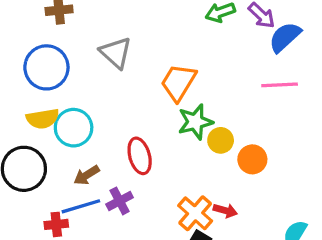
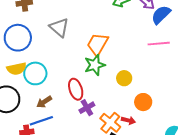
green star: (195, 122) -> (95, 65), moved
orange circle: (252, 159) -> (143, 102), moved
purple cross: (120, 201) -> (87, 108), moved

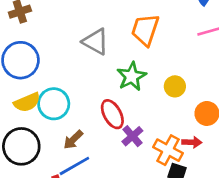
gray triangle: (59, 27) -> (96, 42), moved
orange trapezoid: (98, 44) -> (145, 30), moved

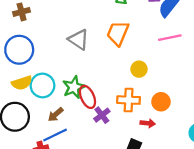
green star: (132, 76) -> (74, 87), moved
yellow circle: (175, 86) -> (139, 69), moved
orange cross: (168, 150) -> (129, 100), moved, turned -30

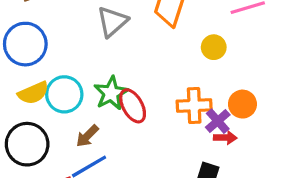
gray triangle: (79, 40) -> (112, 22), turned 50
yellow circle: (139, 69) -> (214, 47), moved
purple cross: (102, 115) -> (218, 121), moved

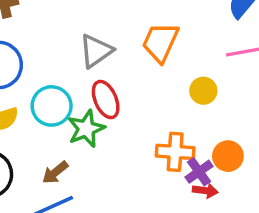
cyan circle: (64, 94) -> (52, 106), moved
red ellipse: (133, 106) -> (106, 100), moved

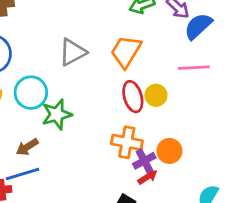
red ellipse: (106, 100) -> (133, 97), moved
red arrow: (205, 191) -> (148, 177), turned -48

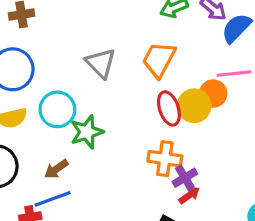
gray triangle: (73, 52) -> (101, 63), turned -44
yellow circle: (156, 95) -> (194, 106), size x1.4
orange circle: (169, 151) -> (213, 94), moved

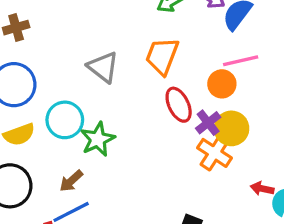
yellow circle: (194, 106) -> (231, 128), moved
orange cross: (165, 159) -> (215, 153), moved, turned 32
purple cross: (185, 178) -> (208, 123), moved
red arrow: (189, 195) -> (262, 189), moved, turned -125

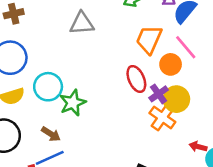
orange trapezoid: (162, 56) -> (149, 39), moved
pink line: (241, 61) -> (186, 47), turned 60
gray triangle: (103, 67) -> (82, 23), moved, turned -45
brown arrow: (71, 181) -> (51, 134), turned -108

